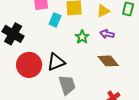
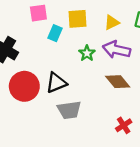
purple arrow: (107, 34) -> (117, 50), size x1.6
gray trapezoid: (67, 85) -> (69, 110), turned 100

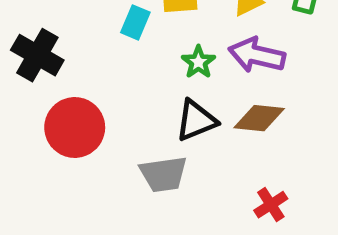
brown diamond: (118, 82) -> (259, 118), turned -45
black triangle: (56, 83) -> (196, 120), moved

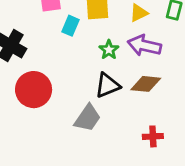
gray trapezoid: (163, 174) -> (88, 118), turned -48
red cross: (271, 205) -> (153, 136), turned 30

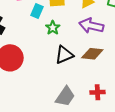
green star: (109, 50) -> (53, 28), moved
gray trapezoid: (88, 118) -> (65, 96), moved

